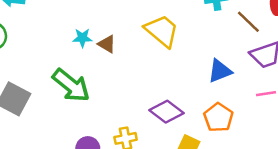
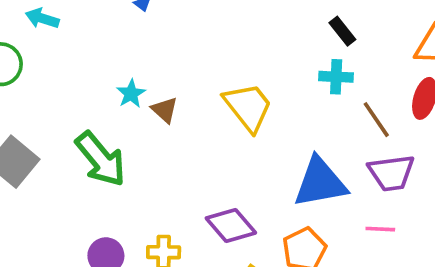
cyan star: (82, 38) -> (131, 94), turned 30
blue triangle: (220, 71) -> (320, 182), size x1.5

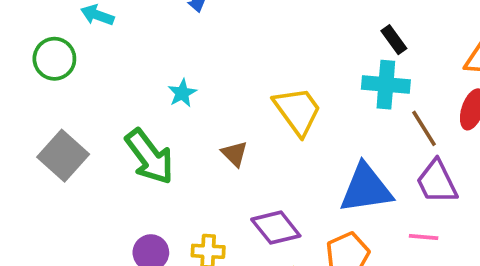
cyan cross: (336, 77) -> (386, 85), size x1.4
brown triangle: (165, 110) -> (235, 154), moved
purple trapezoid: (391, 173) -> (437, 182), turned 69

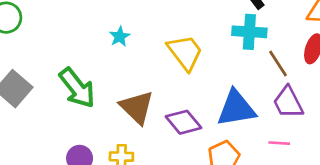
cyan star: (182, 93) -> (120, 37), moved
brown triangle: (235, 154) -> (137, 107), moved, size x1.8
purple diamond: (276, 228) -> (183, 122), moved

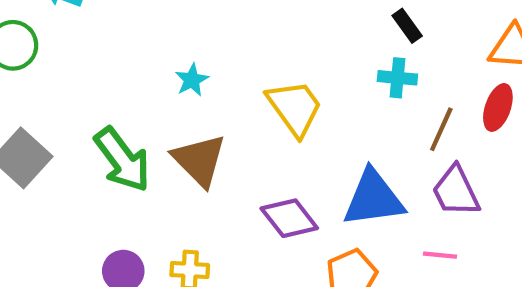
cyan cross: (249, 32) -> (397, 78), size x0.7
brown line: (278, 63) -> (441, 129), turned 56
brown triangle: (137, 107) -> (199, 160), moved

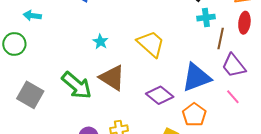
cyan cross: (397, 78) -> (206, 18), moved
pink line: (440, 255) -> (233, 97), turned 56

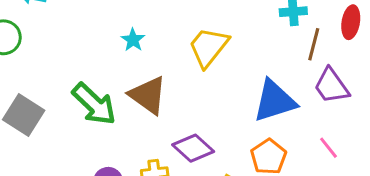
yellow trapezoid: (151, 44) -> (208, 47), turned -96
purple diamond: (160, 95) -> (193, 148), moved
pink line: (233, 97) -> (328, 148), moved

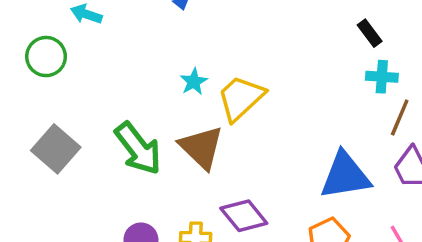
yellow trapezoid: (208, 47) -> (241, 98), moved

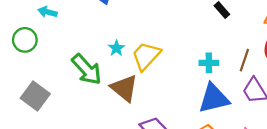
cyan cross: (382, 77) -> (209, 63), moved
green arrow: (138, 148) -> (87, 69), moved

